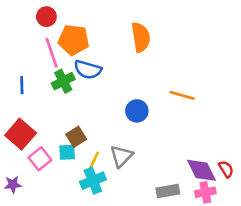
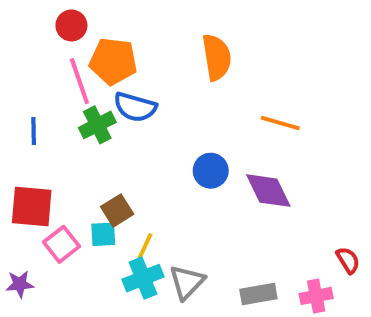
orange line: (182, 95) -> (280, 123), moved
red square: (21, 134) -> (32, 206), turned -36
gray triangle: (121, 156) -> (187, 282), moved
purple diamond: (201, 170) -> (268, 191), moved

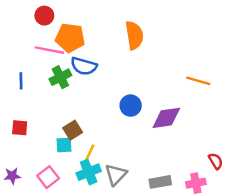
pink line: (79, 81) -> (49, 50), turned -60
orange line: (280, 123) -> (198, 81), moved
purple diamond: (268, 191) -> (166, 118), turned -72
red square: (32, 206) -> (20, 128), size x0.6
pink square: (61, 244) -> (48, 177), moved

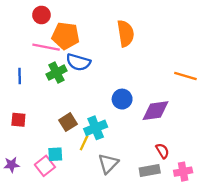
cyan square: (64, 145) -> (55, 154), moved
red semicircle: (216, 161) -> (162, 151), moved
cyan cross: (89, 172) -> (96, 128), moved

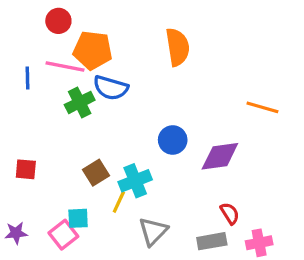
blue line: (20, 76) -> (27, 78), moved

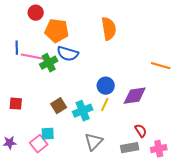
pink line: (65, 67) -> (33, 57), moved
yellow line: (119, 202) -> (105, 105), moved

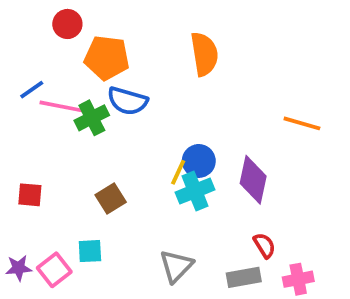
blue line: (17, 48) -> (32, 90), turned 56
purple diamond: (135, 96) -> (253, 180), turned -70
yellow line: (105, 105) -> (178, 172), moved
cyan cross: (83, 111) -> (195, 191), moved
pink square: (39, 144) -> (54, 270), moved

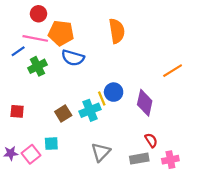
pink line: (62, 107) -> (35, 38), moved
green cross: (92, 118) -> (37, 66), moved
orange line: (302, 123) -> (173, 71), turned -48
yellow line: (178, 172) -> (102, 98), turned -48
cyan cross: (195, 191) -> (90, 110), moved

